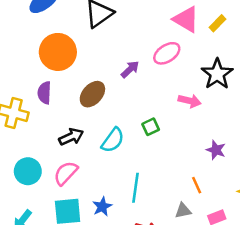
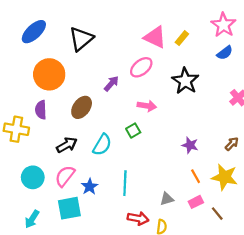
pink arrow: (190, 101) -> (147, 106), moved
orange line: (197, 185) -> (196, 176), moved
blue star: (102, 207) -> (90, 187), moved

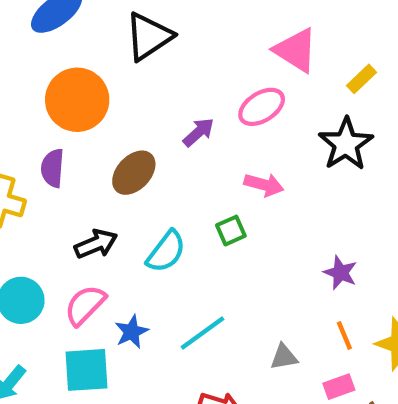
yellow rectangle: (182, 38) -> (361, 79), moved
cyan line: (125, 183) -> (203, 333), turned 45
gray triangle: (167, 199) -> (284, 357), moved

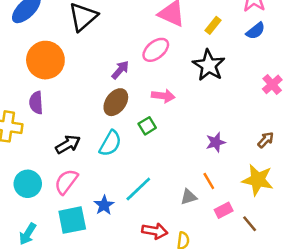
brown ellipse: (134, 173) -> (116, 102), moved
purple star: (340, 273) -> (216, 142), turned -30
blue star: (132, 332) -> (104, 205), moved
orange line: (344, 335) -> (209, 181), moved

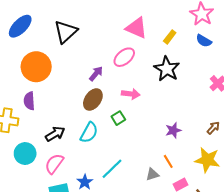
blue semicircle: (256, 31) -> (204, 41), turned 70
cyan circle: (28, 184) -> (25, 154), moved

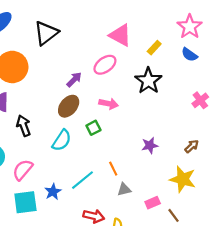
black arrow: (55, 134) -> (24, 126), moved, turned -84
orange line: (168, 161) -> (113, 169), moved

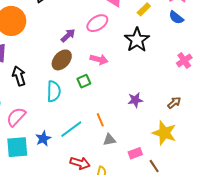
cyan semicircle: (62, 140) -> (54, 91), turned -35

